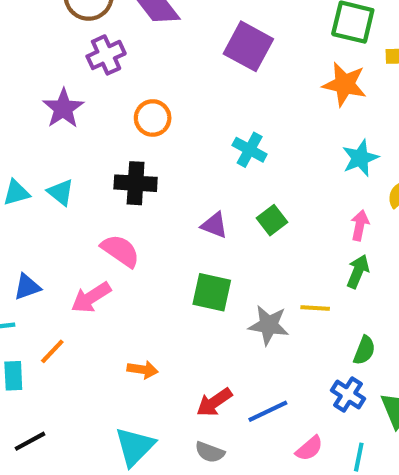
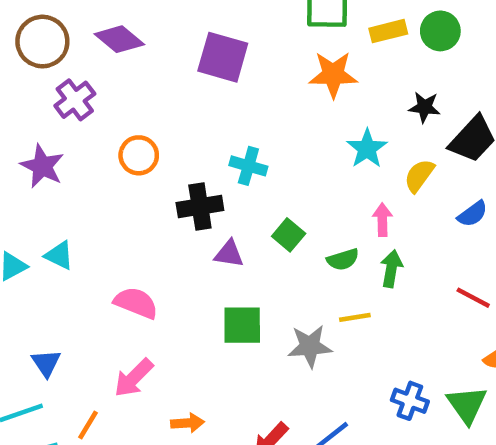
black cross: (136, 183) -> (200, 207), moved
blue triangle: (27, 287) -> (46, 363), turned -32
pink arrow: (91, 297) -> (134, 378), moved
green semicircle: (364, 350) -> (343, 259), moved, turned 64

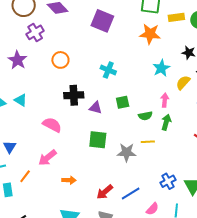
black cross: (200, 207) -> (74, 95), moved
green square: (289, 235) -> (123, 102), turned 32
blue cross: (410, 401) -> (168, 181), turned 35

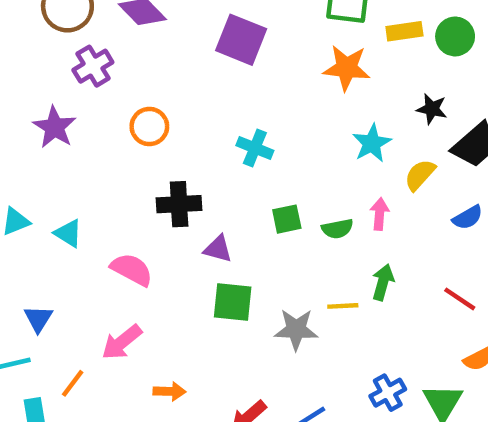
cyan triangle: (21, 100) -> (68, 233), moved
purple triangle: (95, 108) -> (218, 249), moved
green semicircle: (145, 116) -> (337, 229), moved
green arrow: (166, 122) -> (383, 282), moved

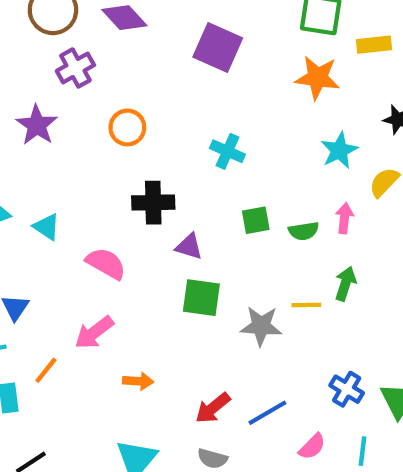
blue cross: (388, 393) -> (347, 389), turned -32

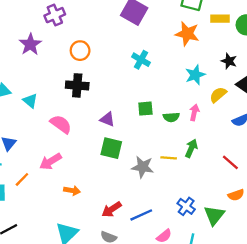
cyan cross: (227, 151) -> (141, 60), moved
black cross: (153, 203) -> (77, 85), moved

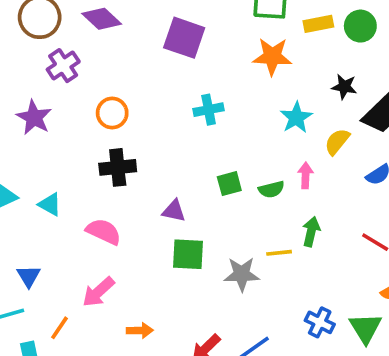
cyan cross: (141, 60) -> (209, 110), turned -30

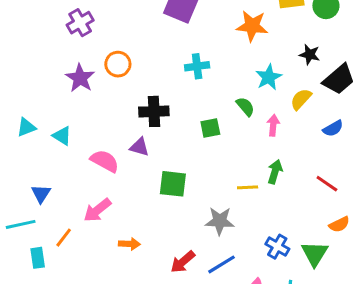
purple star: (34, 118) -> (80, 78), moved
black cross: (118, 167) -> (154, 111), moved
green semicircle: (271, 189) -> (245, 107), moved, turned -120
purple triangle: (174, 211) -> (140, 147), moved
gray star: (242, 274) -> (220, 221), moved

